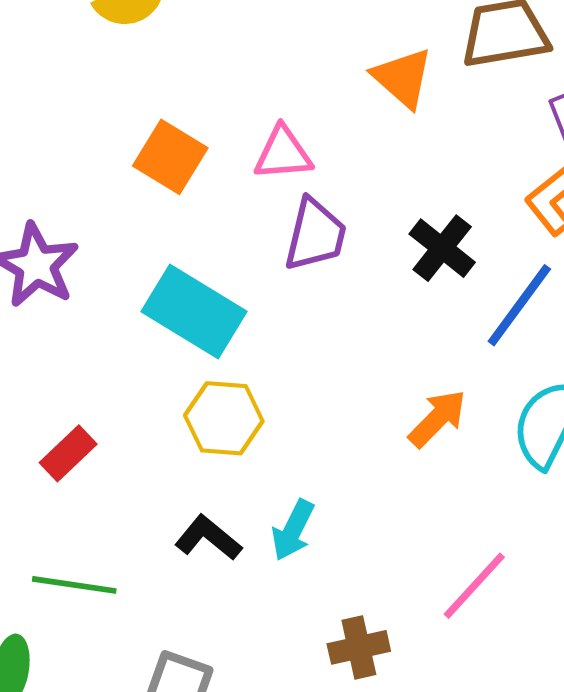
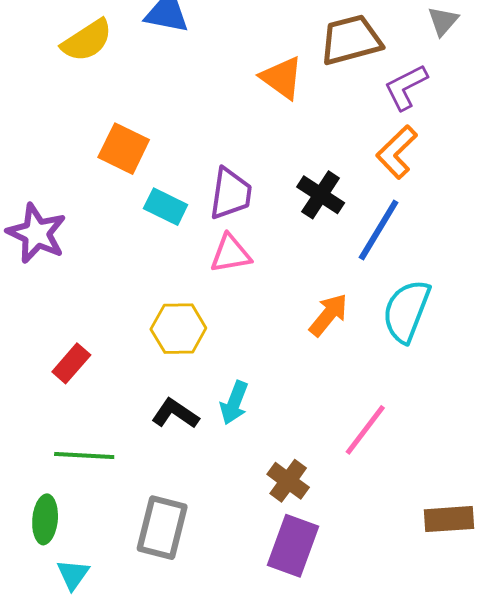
pink triangle: (283, 153) -> (231, 254), moved
cyan rectangle: (194, 312) -> (166, 207), moved, size x0.6
brown cross: (359, 647) -> (288, 481), turned -36

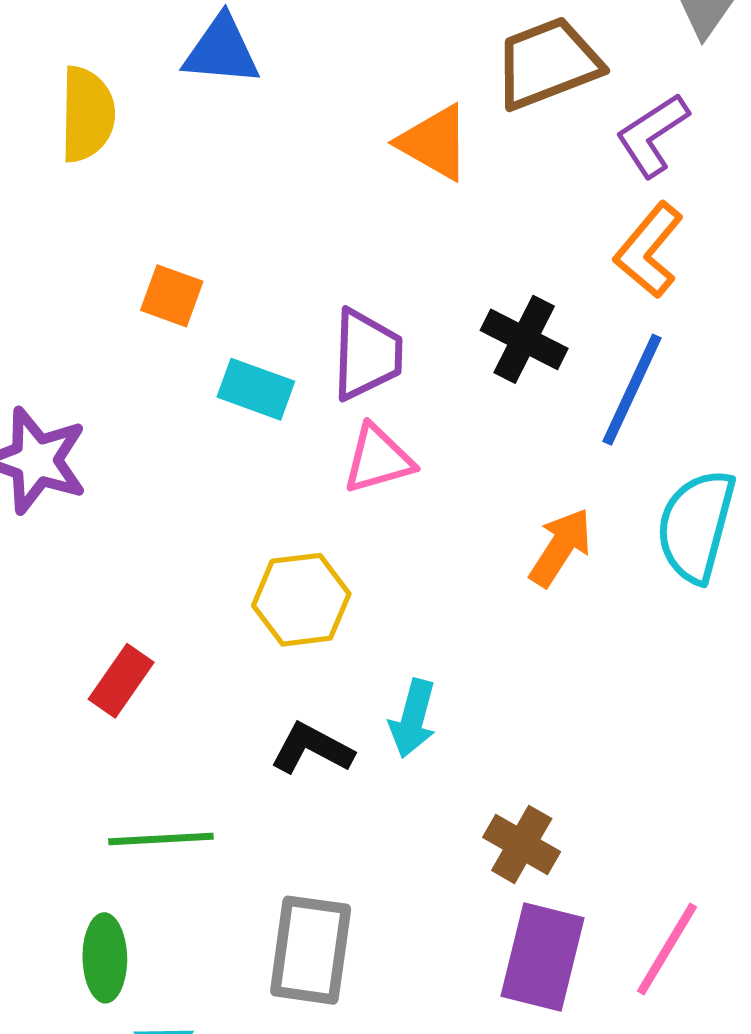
yellow semicircle: (87, 40) -> (87, 114), turned -50
orange square: (124, 149) -> (172, 296), size x0.7
pink line: (365, 430) -> (667, 949), moved

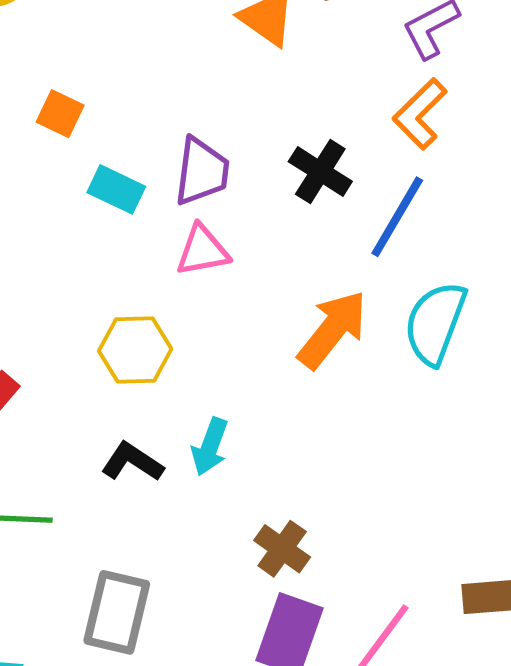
orange arrow: (561, 547) -> (332, 329), size x1.4

